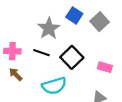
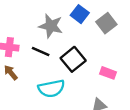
gray star: (49, 28) -> (51, 26), turned -30

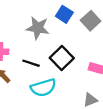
black line: (41, 51) -> (31, 63), moved

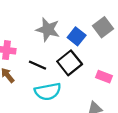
blue square: (64, 14) -> (77, 36), moved

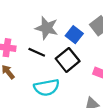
black line: (37, 65) -> (37, 52), moved

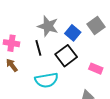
black line: (37, 52) -> (38, 48), turned 49

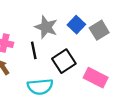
blue square: (73, 33) -> (76, 25), moved
pink rectangle: (96, 69) -> (96, 78), size x1.5

